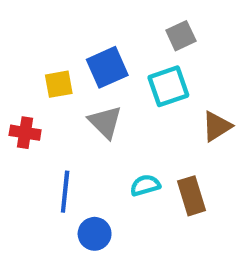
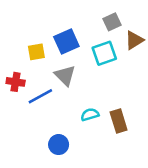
brown triangle: (217, 126) -> (134, 40), moved
blue line: (65, 192) -> (40, 96), moved, turned 55

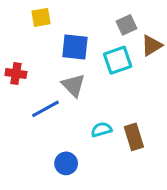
blue square: (66, 41) -> (75, 47), turned 30
yellow square: (36, 52) -> (41, 17), moved
red cross: (16, 82) -> (16, 73), moved

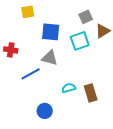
gray triangle: (73, 85) -> (50, 58), turned -30

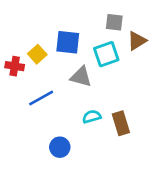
yellow square: (28, 12) -> (37, 54), moved, turned -32
gray square: (86, 17) -> (114, 22), turned 32
gray triangle: (50, 58) -> (81, 77), moved

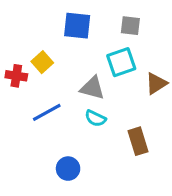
brown triangle: (137, 41) -> (156, 83), moved
blue square: (68, 42) -> (77, 26), moved
cyan semicircle: (92, 117) -> (95, 118), moved, turned -138

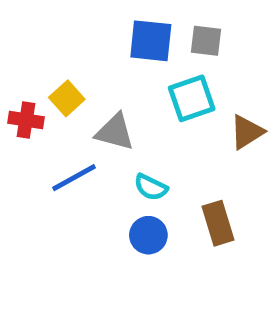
blue square: (77, 26) -> (151, 41), moved
gray triangle: (92, 88) -> (115, 132), moved
blue circle: (68, 169) -> (148, 235), moved

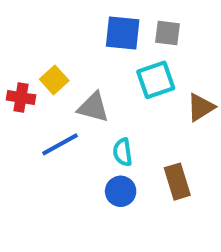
cyan semicircle: (151, 187) -> (123, 152), turned 56

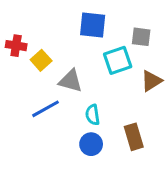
gray square: (168, 33) -> (141, 37), moved
red cross: (21, 97) -> (16, 46), moved

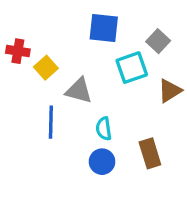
gray square: (141, 37) -> (158, 41), turned 36
blue line: (46, 109) -> (51, 122), turned -60

